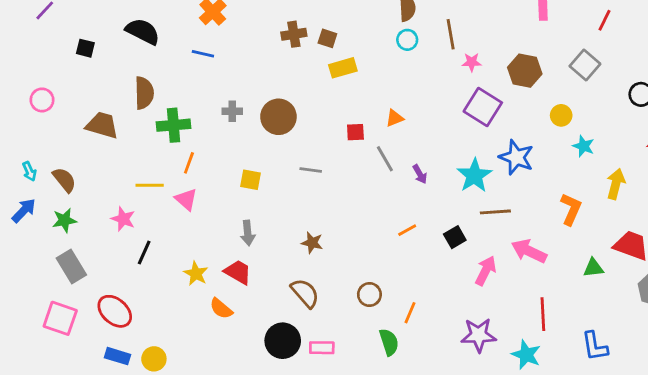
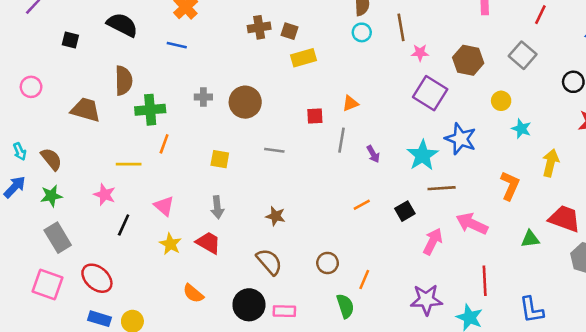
gray line: (385, 159) -> (341, 140), turned 40
pink triangle: (186, 199) -> (164, 206), moved
orange semicircle: (221, 308) -> (193, 293), moved

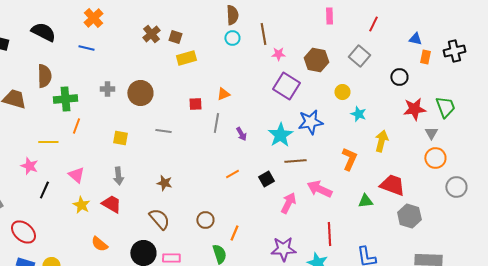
brown cross: (259, 27) -> (151, 34), turned -30
blue star: (461, 139) -> (310, 122), turned -30

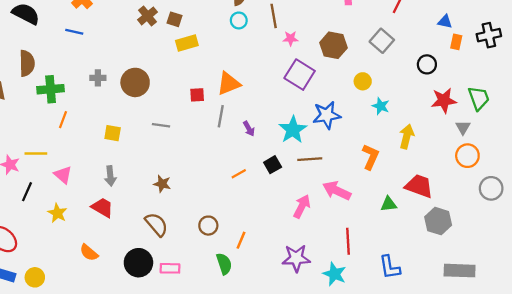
orange triangle: (223, 94) -> (229, 84), size x1.6
yellow line: (48, 142) -> (36, 153), moved
black square: (266, 179) -> (273, 165), moved
yellow star: (81, 205) -> (57, 213), moved

